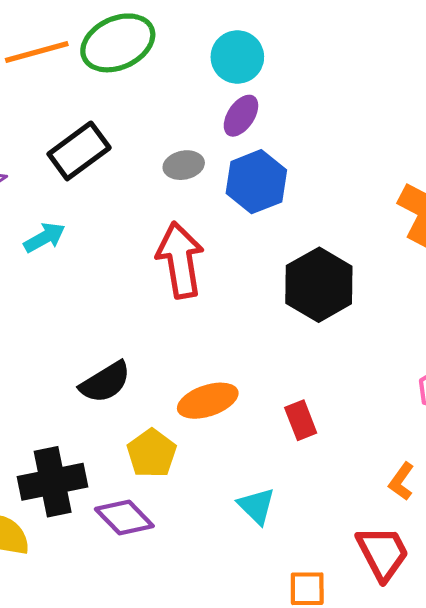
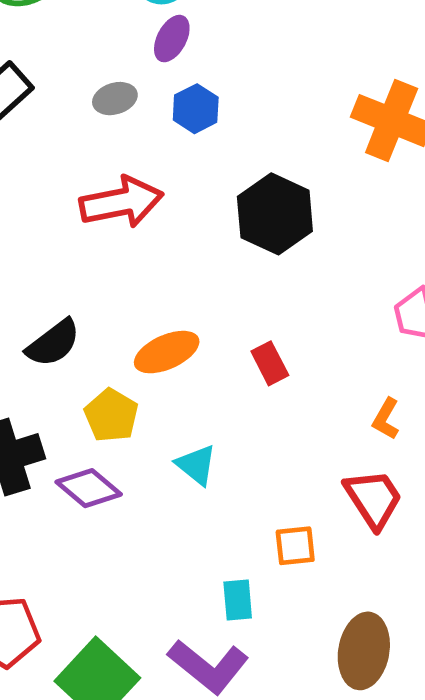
blue hexagon: (256, 182) -> (196, 109), size x0.7
red arrow: (180, 260) -> (121, 202), turned 94
cyan triangle: (256, 506) -> (196, 465), moved

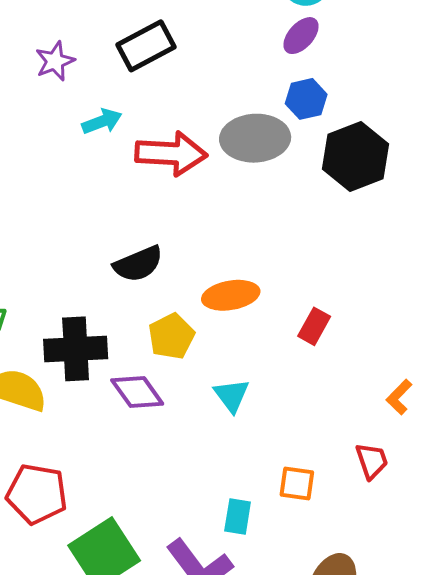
gray ellipse: (115, 99) -> (255, 138), moved, size x1.8
red arrow: (121, 202) -> (171, 153), moved
black hexagon: (275, 214) -> (356, 156), moved
red rectangle: (270, 363) -> (314, 326), turned 42
red trapezoid: (373, 499) -> (372, 461), size x0.7

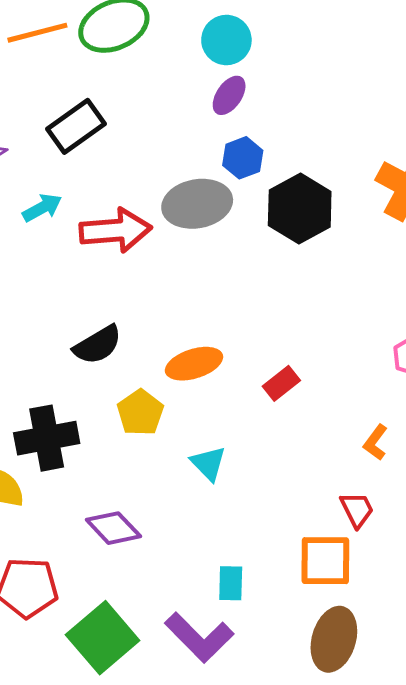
red rectangle: (314, 326) -> (281, 383), turned 30
purple diamond: (137, 392) -> (113, 528), moved
orange square: (297, 483) -> (325, 561), moved, size x1.5

